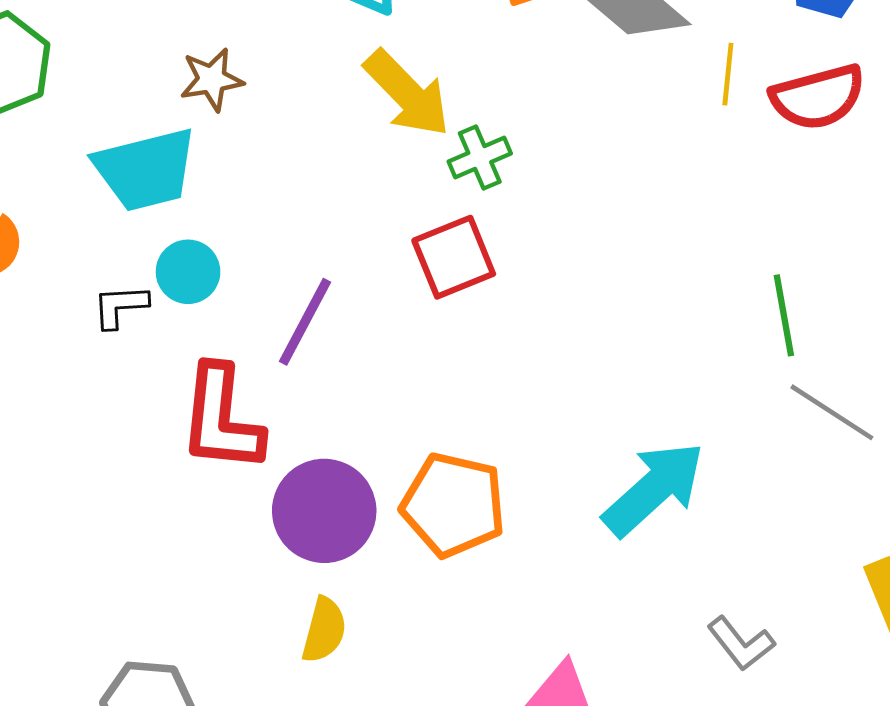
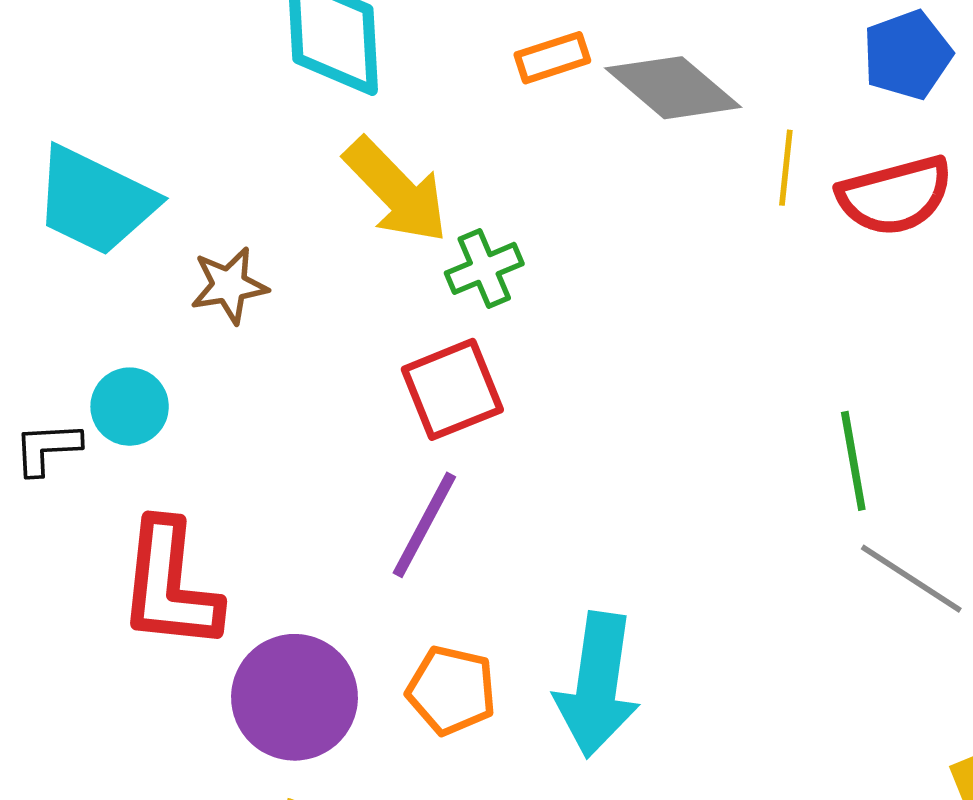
brown star: (212, 80) -> (229, 285), moved
cyan trapezoid: (146, 169) -> (95, 201), moved, turned 40
purple line: (305, 322) -> (424, 525), moved
cyan arrow: (654, 489) -> (597, 685), moved, turned 140
orange pentagon: (453, 505) -> (451, 690), size x0.7

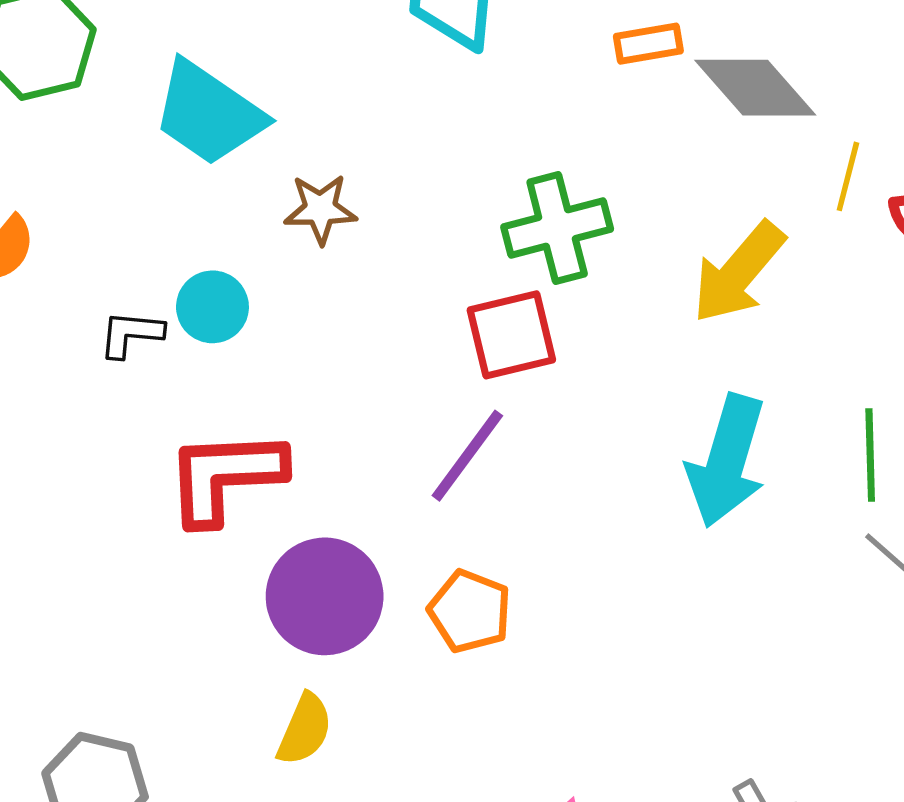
yellow arrow: (396, 191) -> (738, 273), moved, turned 76
green cross: (484, 268) -> (557, 228), size x1.5
red L-shape: (170, 585) -> (225, 476), turned 73
cyan arrow: (597, 685) -> (727, 461), moved

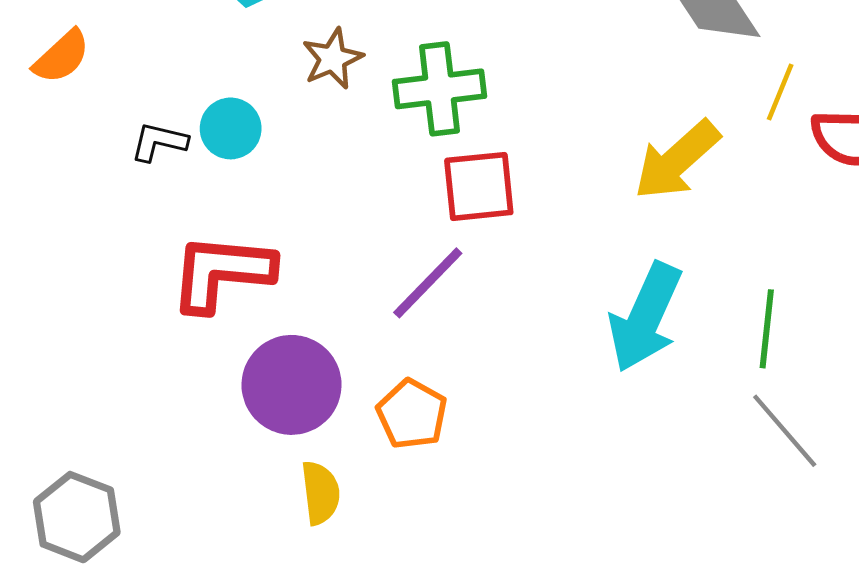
brown star: (320, 209) -> (333, 59), turned -30
green cross: (557, 228) -> (439, 89), moved
yellow semicircle: (305, 729) -> (320, 493), moved, turned -38

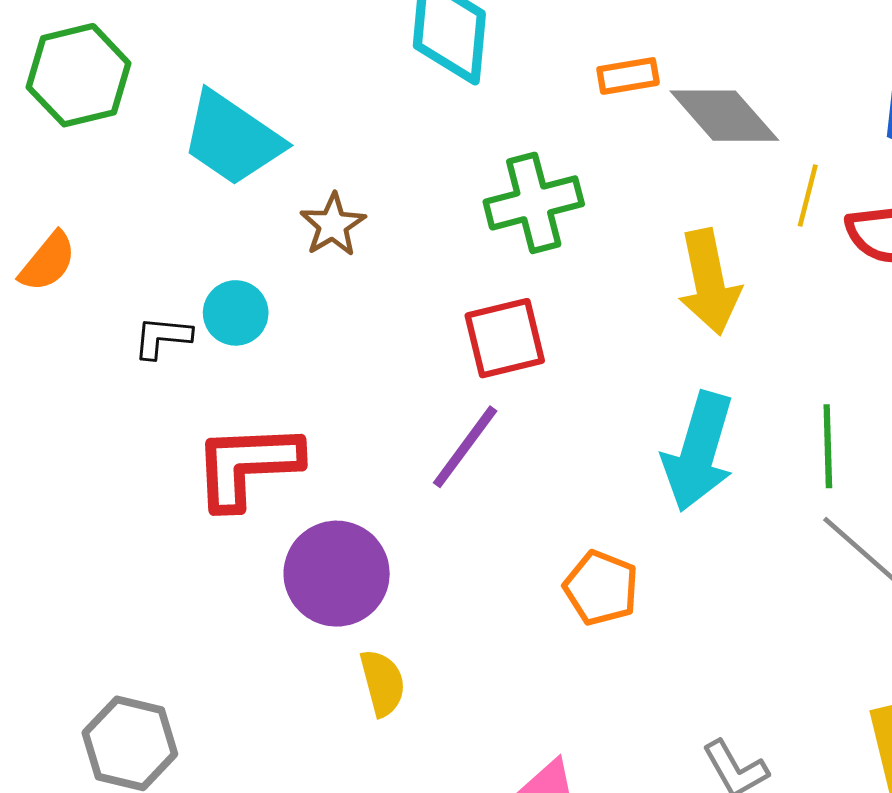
green cross: (439, 89) -> (534, 203), moved
yellow arrow: (677, 160) -> (709, 282), turned -52
orange pentagon: (412, 414) -> (601, 588), moved

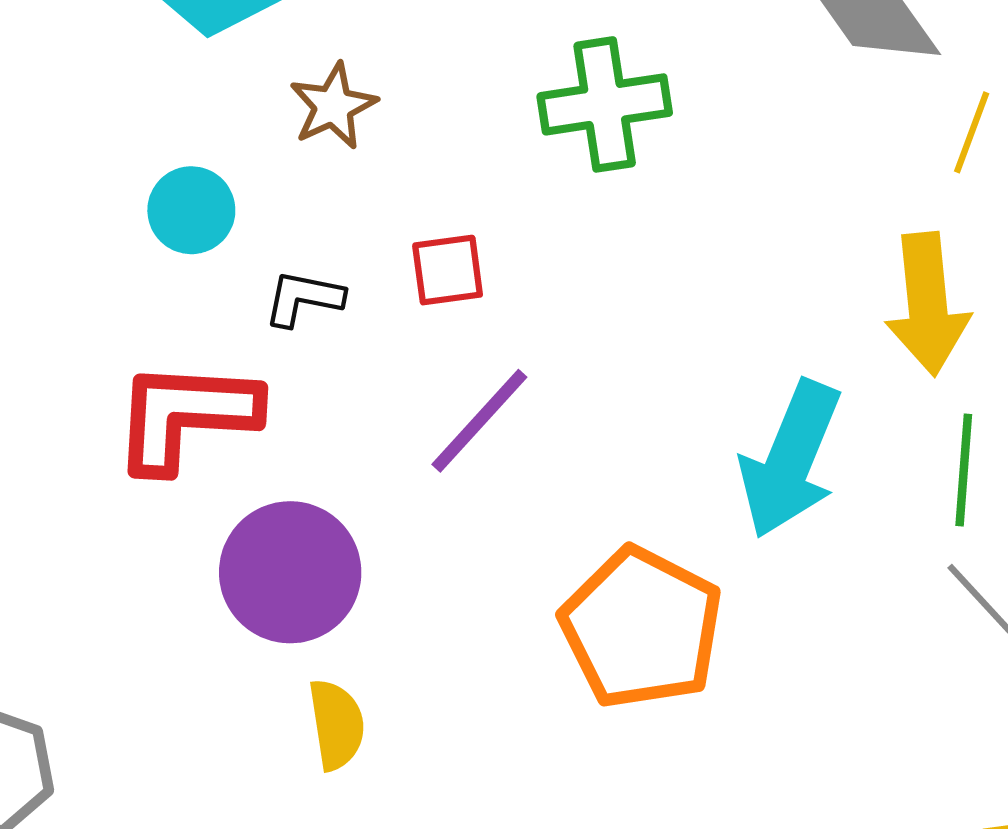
yellow arrow: (709, 282) -> (927, 304), moved
black L-shape: (162, 337) -> (304, 298), moved
red square: (505, 338) -> (448, 270), moved, size x0.7
orange pentagon: (601, 588) -> (641, 628), size x1.6

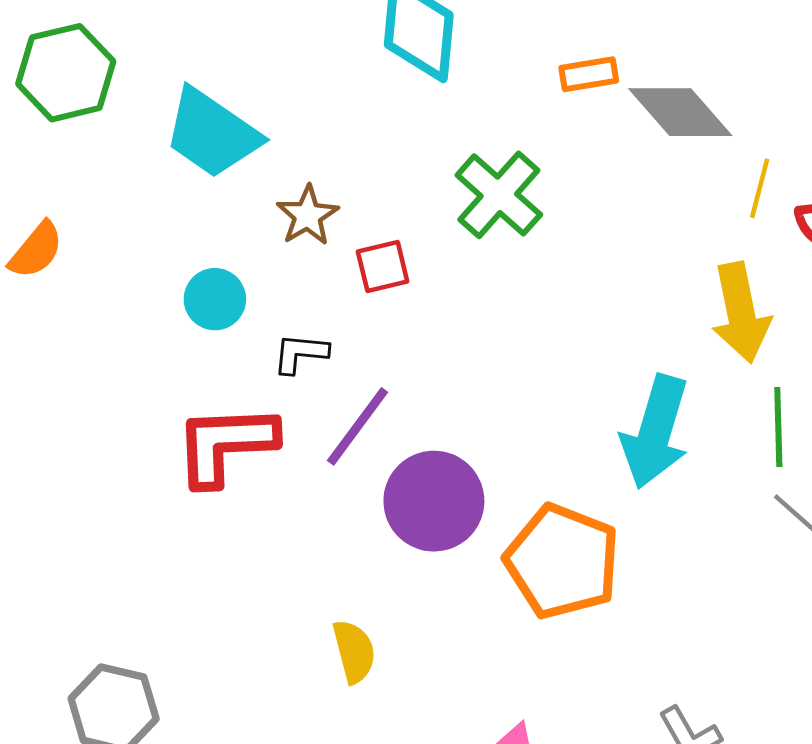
green cross: (605, 104) -> (499, 195), turned -34
red square: (448, 270) -> (383, 267), moved
purple line: (479, 421) -> (358, 426), moved
purple circle: (290, 572) -> (434, 501), moved

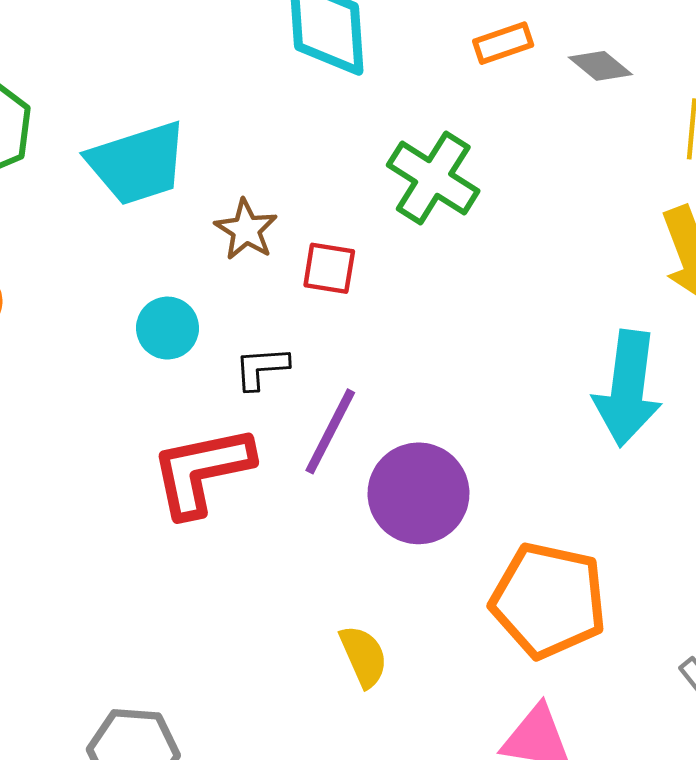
gray diamond: (680, 112) -> (600, 66), size x0.6
cyan trapezoid: (212, 133) -> (137, 163), turned -43
red square: (383, 267) -> (329, 268), turned 32
orange pentagon: (562, 561) -> (549, 600), moved

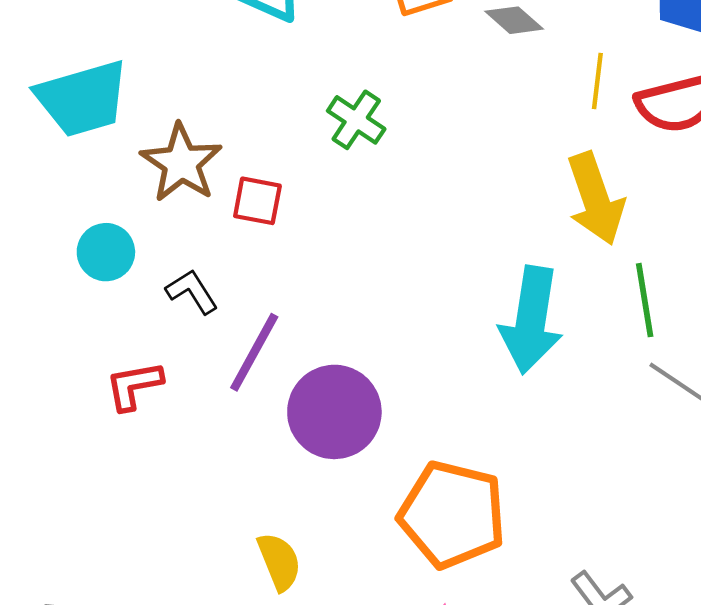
green cross: (433, 178) -> (356, 120), size x0.7
brown star: (246, 230) -> (181, 163), size x1.4
black L-shape: (261, 368) -> (192, 292), turned 60
red L-shape: (202, 471) -> (134, 386), size x0.6

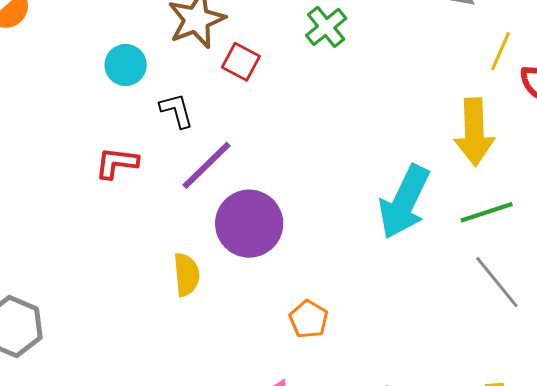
green line: (645, 300) -> (487, 212), turned 64
orange pentagon: (452, 515) -> (309, 319), size x0.5
yellow semicircle: (279, 562) -> (186, 275), moved

